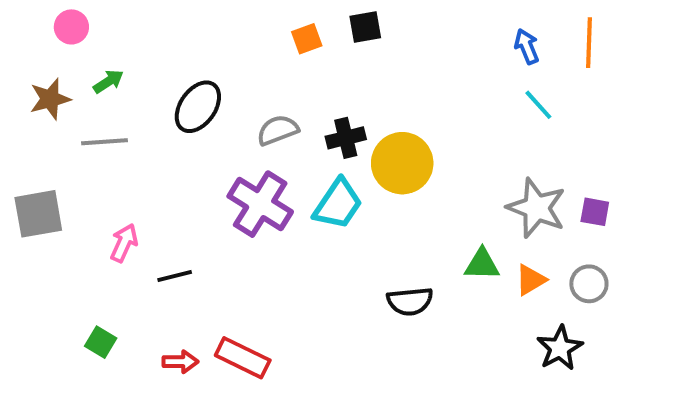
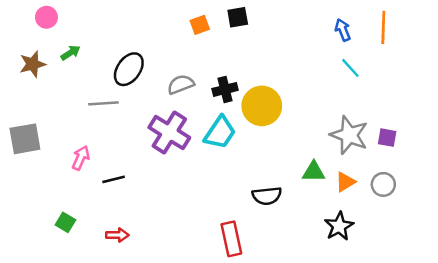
gray line: (104, 142) -> (103, 103), moved
black star: (560, 348) -> (339, 226), moved
red rectangle: (243, 358) -> (231, 239), moved, turned 52

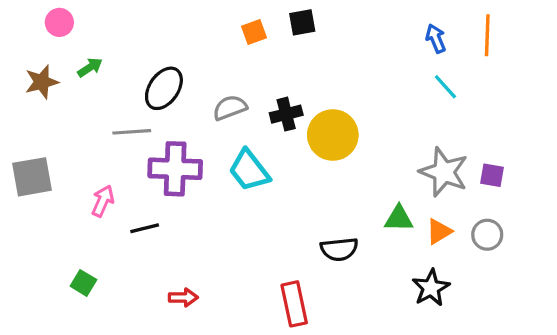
purple cross: (169, 133) -> (175, 169), moved, turned -30
cyan trapezoid: (220, 133) -> (249, 170), moved, turned 108
red arrow: (117, 235) -> (183, 297), moved

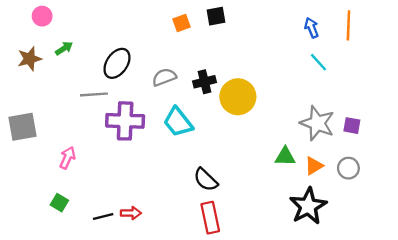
pink arrow: (103, 201) -> (67, 158), moved
black line: (145, 228) -> (103, 216), moved
black semicircle: (339, 249) -> (206, 180), moved, turned 50
black star: (431, 288) -> (308, 206), size x1.4

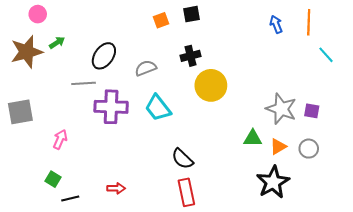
brown star: (29, 59) -> (26, 52), size x1.5
cyan line: (318, 62) -> (326, 55), moved
black cross: (204, 82) -> (191, 56), moved
black line: (103, 216) -> (70, 198), moved

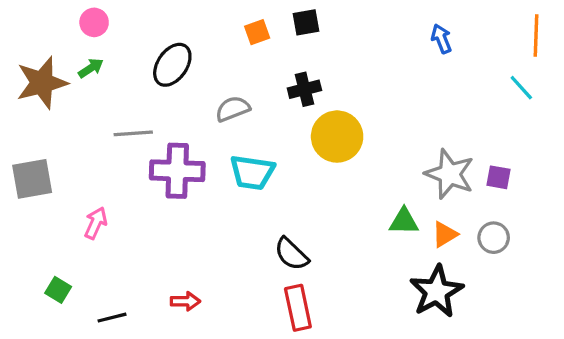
pink circle: (38, 14) -> (94, 22), moved
orange line: (309, 22) -> (536, 35), moved
black ellipse: (104, 56) -> (172, 65), moved
cyan trapezoid: (158, 108) -> (252, 172), turned -44
green square: (53, 179) -> (58, 290), moved

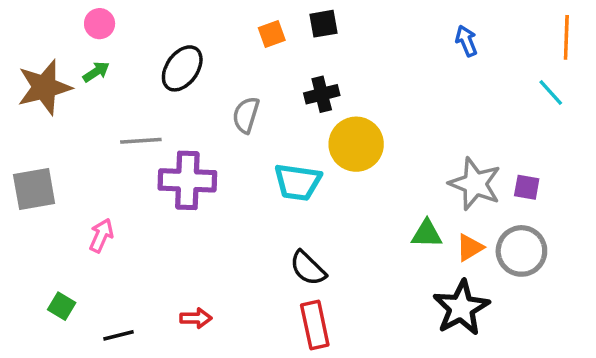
gray semicircle: (233, 109) -> (246, 115), turned -52
cyan trapezoid: (252, 172) -> (298, 182), moved
gray circle: (494, 238) -> (521, 251), size x1.5

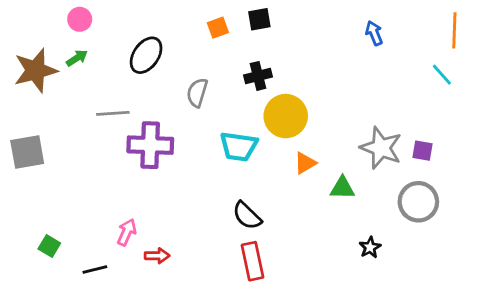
pink arrow: (101, 235) -> (127, 232), moved
orange triangle: (470, 248) -> (305, 163), moved
black star: (461, 308) -> (370, 247), size x0.5

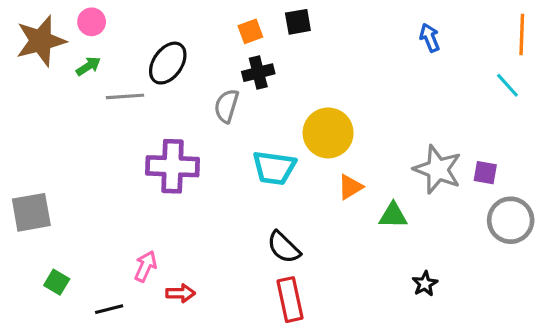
brown star: (35, 70) -> (41, 41), moved
black cross: (258, 76) -> (258, 73), moved
gray line: (113, 113) -> (125, 96), moved
gray square: (27, 152) -> (31, 212), moved
gray circle: (418, 202) -> (511, 220), moved

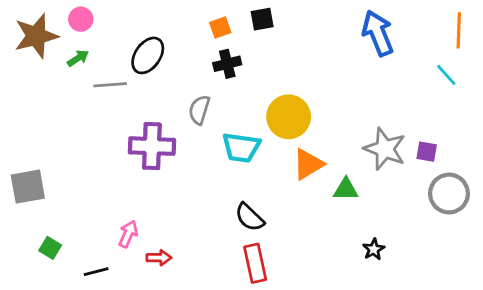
blue arrow: (430, 38) -> (378, 33), size x1.8
gray semicircle: (227, 106) -> (199, 110), moved
orange triangle: (350, 187) -> (308, 164), size x1.4

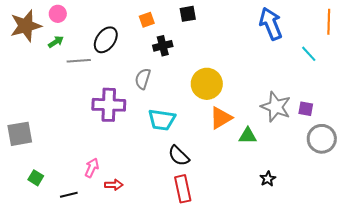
orange square: (220, 28) -> (147, 20), moved
cyan line: (446, 75) -> (309, 54), moved
cyan trapezoid: (241, 147) -> (162, 120), moved

